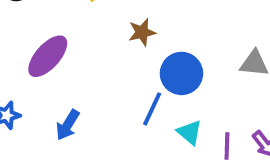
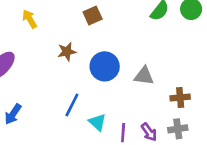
blue circle: (181, 73) -> (105, 66), moved

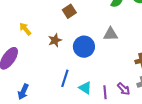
yellow arrow: (30, 19) -> (25, 29), moved
gray triangle: (144, 76) -> (111, 34), moved

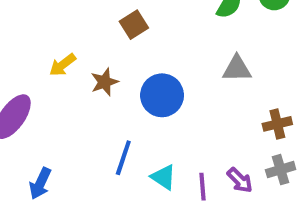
yellow arrow: (25, 29) -> (63, 65), moved, turned -88
gray triangle: (111, 34) -> (237, 69), moved

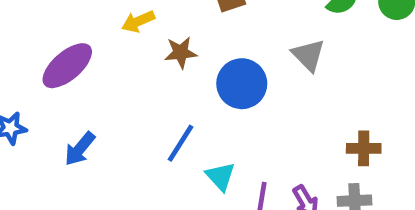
gray triangle: (237, 69) -> (308, 55), moved, turned 32

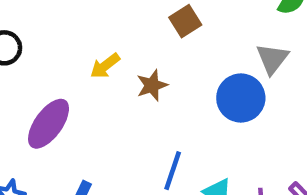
gray triangle: (308, 55) -> (272, 59), turned 36
blue circle: (242, 84) -> (241, 98), moved

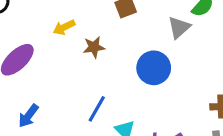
gray triangle: (272, 59) -> (179, 27), moved

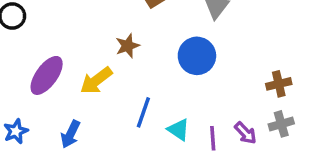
yellow arrow: (64, 27) -> (96, 81), moved, size x1.4

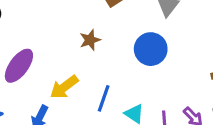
yellow arrow: (96, 81) -> (64, 87), moved

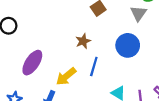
blue line: (104, 98) -> (94, 66), moved

